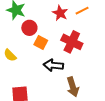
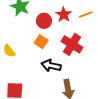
red circle: (29, 28) -> (44, 21), moved

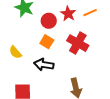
black arrow: (51, 66) -> (44, 65), moved

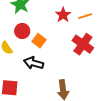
red circle: (49, 21) -> (22, 31), moved
red cross: (78, 43) -> (83, 44), moved

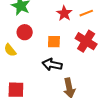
orange square: (39, 41) -> (54, 42), moved, turned -32
black arrow: (34, 63) -> (52, 65), moved

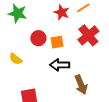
red circle: (25, 32) -> (38, 38), moved
red cross: (86, 41) -> (88, 35), turned 30

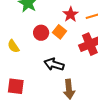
orange square: (57, 42) -> (59, 32), moved, turned 32

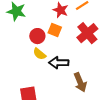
yellow semicircle: (13, 46) -> (40, 54), moved

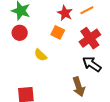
red circle: (37, 36) -> (20, 33), moved
black arrow: (59, 63) -> (92, 64), moved, turned 30

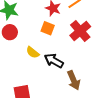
black arrow: (92, 64) -> (54, 61), moved

